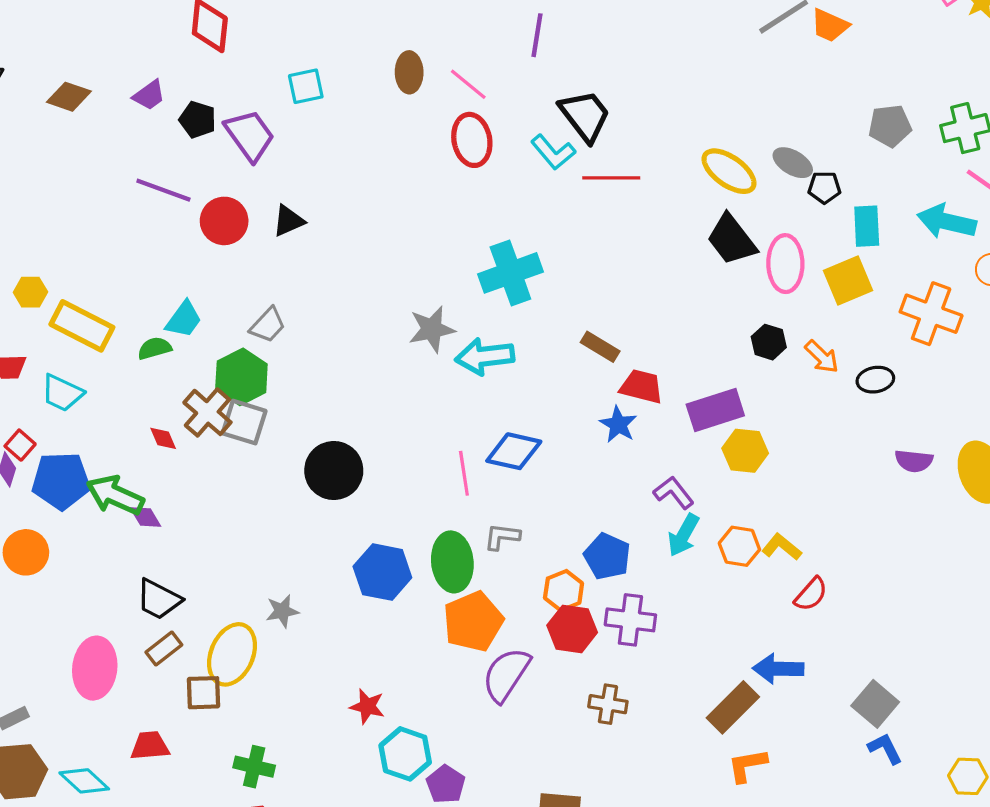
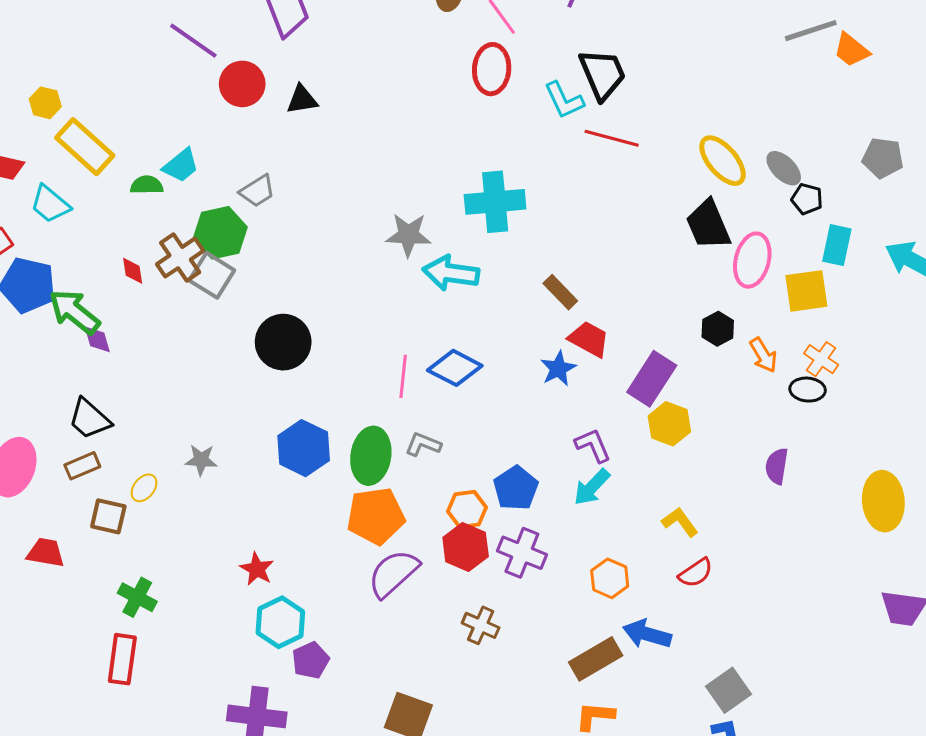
orange cross: (931, 314) -> (821, 359), moved, size x0.6
purple rectangle: (715, 410) -> (652, 379), turned -54
purple semicircle: (914, 461) -> (777, 466), moved, turned 78
orange hexagon: (739, 546) -> (610, 578), moved
yellow ellipse: (232, 654) -> (144, 488), size x0.5

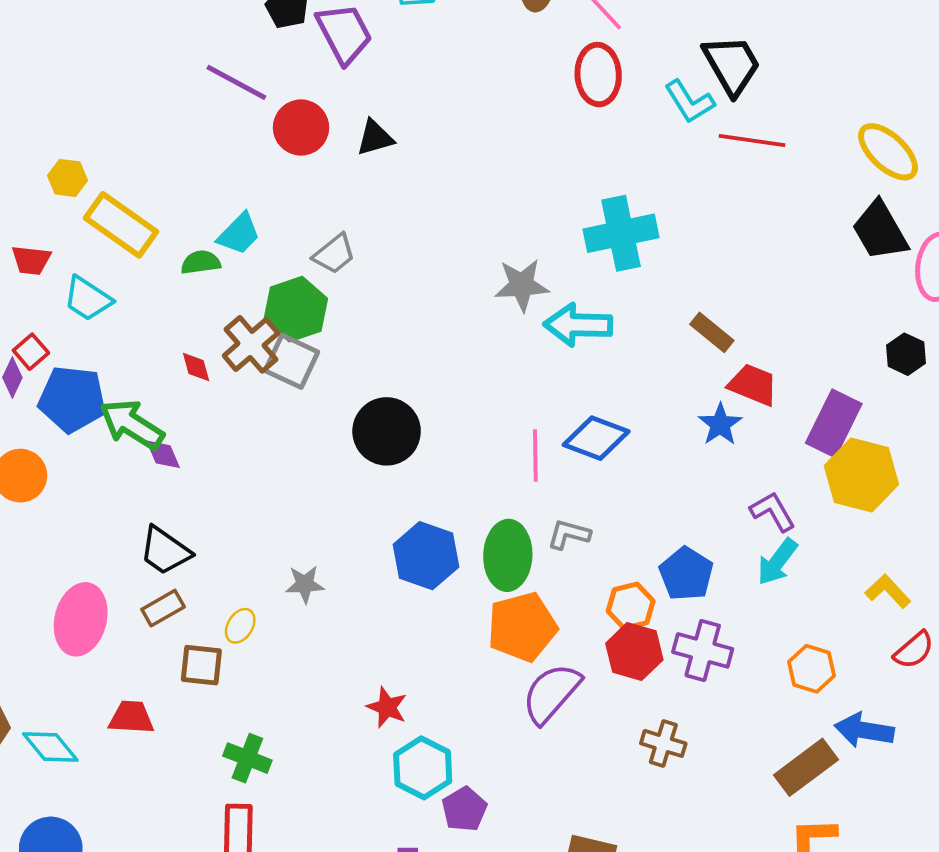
yellow hexagon: (669, 424) -> (861, 475), size x1.4

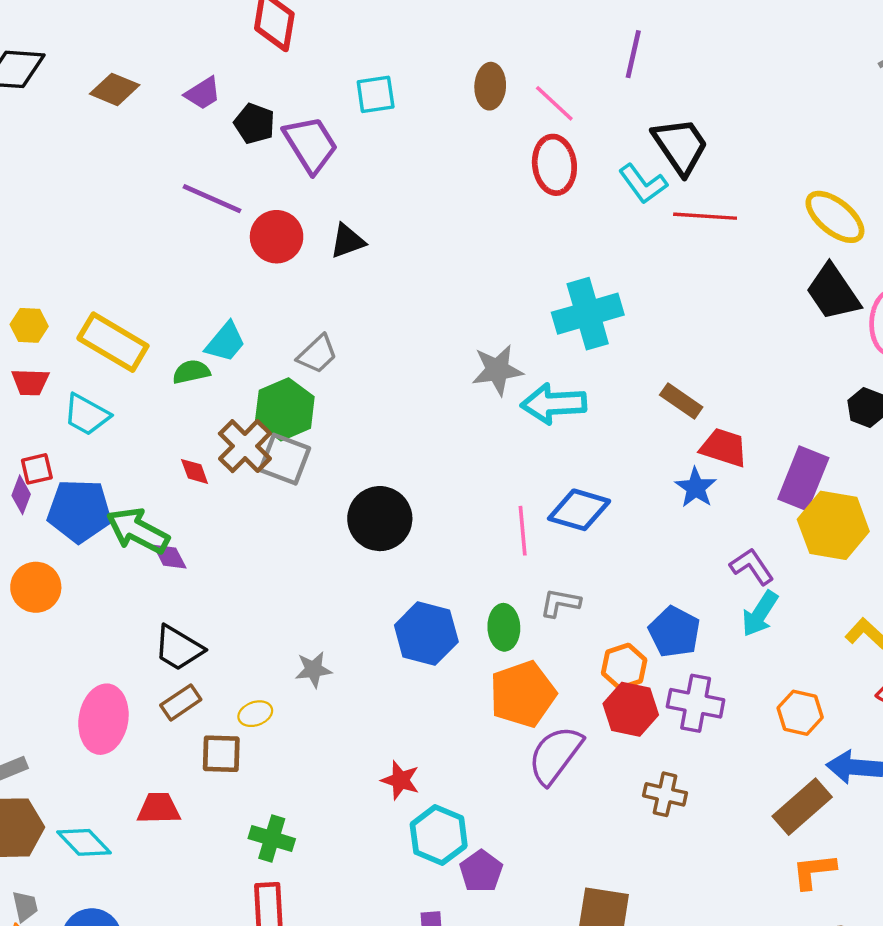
yellow hexagon: (67, 178) -> (29, 325), moved
red square: (31, 352) -> (37, 469), turned 32
green ellipse: (508, 555) -> (504, 627), size x0.7
yellow ellipse: (240, 626) -> (255, 714), turned 44

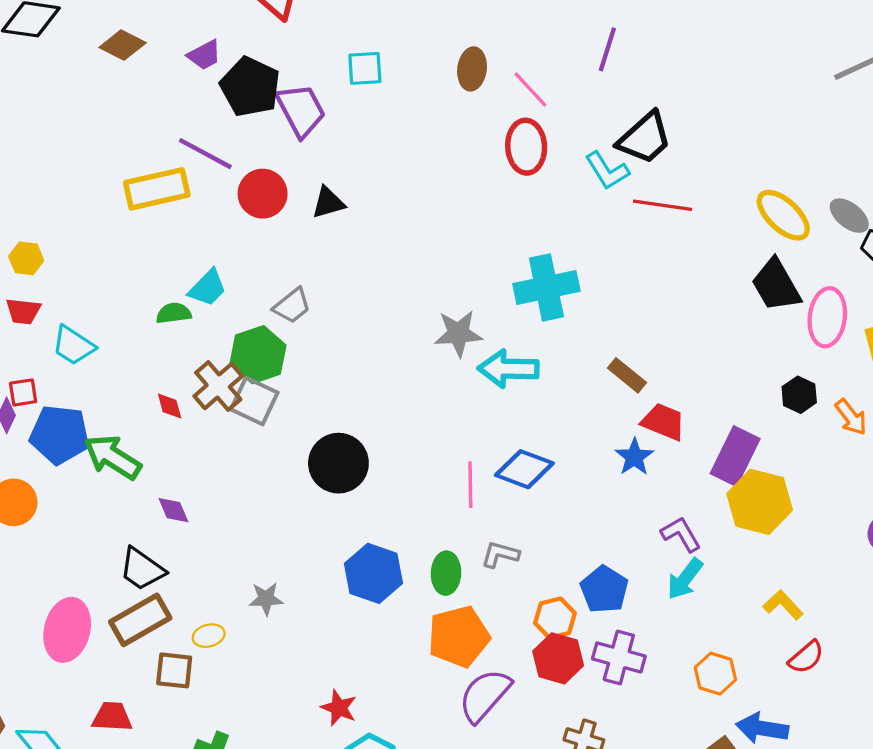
black pentagon: (254, 124) -> (250, 87), size x1.6
black trapezoid: (680, 146) -> (645, 138), turned 78
yellow rectangle: (113, 342) -> (157, 189), moved, turned -48
purple diamond: (170, 557) -> (173, 510), moved
brown rectangle: (181, 702) -> (140, 620), size x1.6

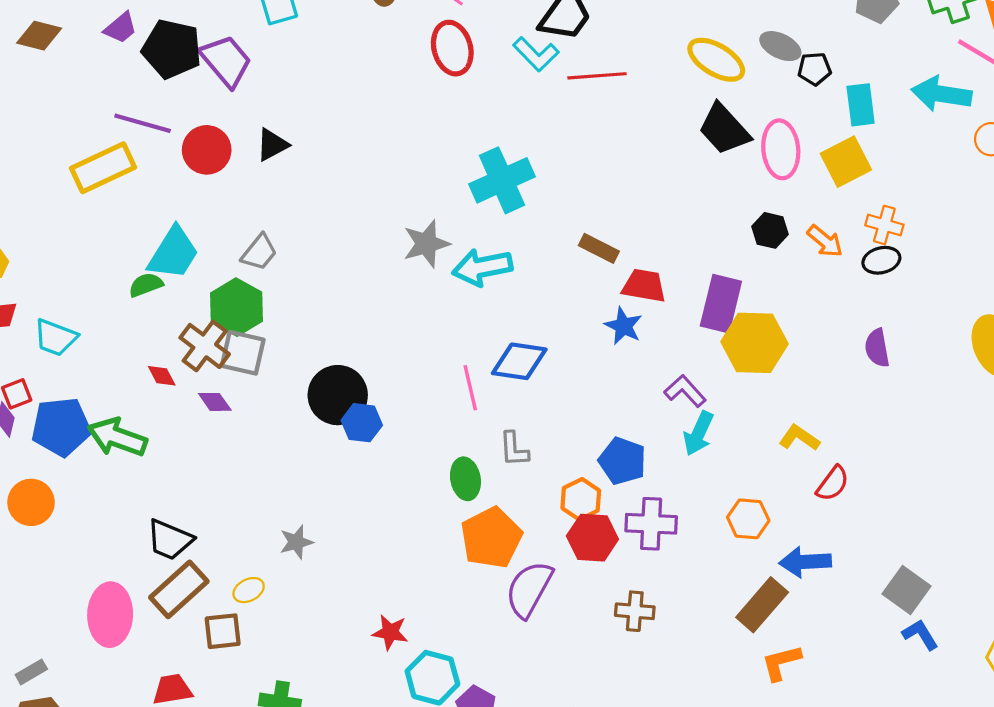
cyan trapezoid: (208, 288) -> (173, 253), size x1.4
purple diamond: (173, 510) -> (215, 402), moved
gray L-shape: (500, 554) -> (514, 449), turned -96
blue hexagon: (373, 573) -> (362, 423), moved, size x0.7

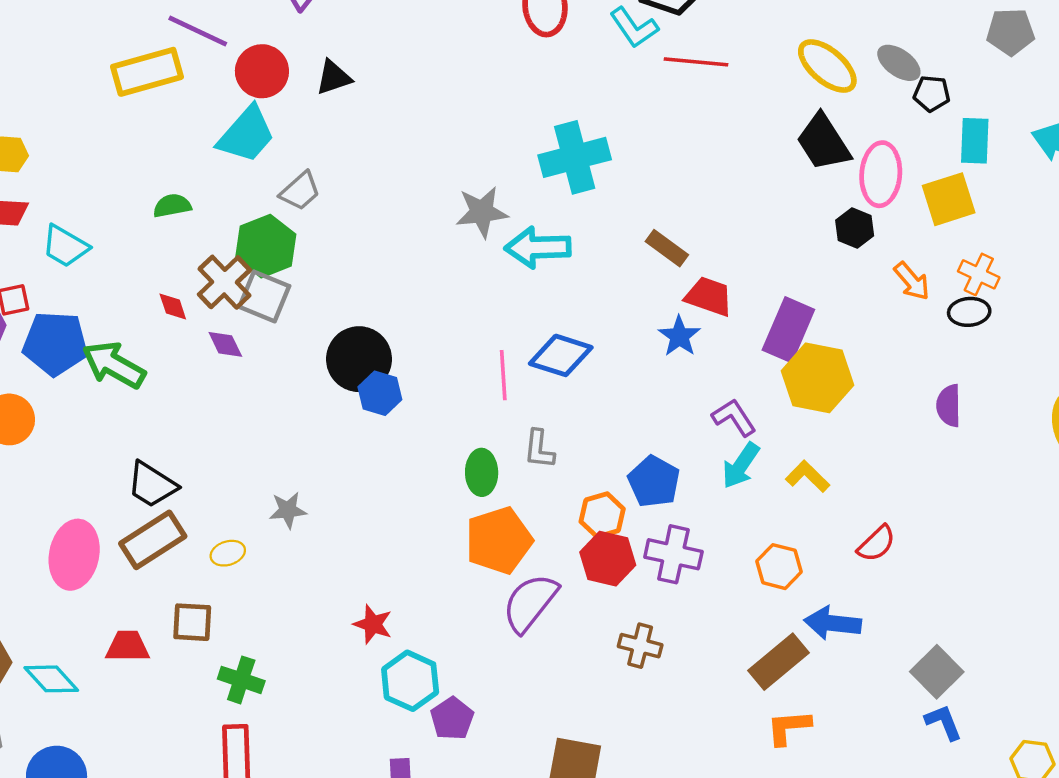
black hexagon: (770, 230) -> (855, 228), moved
cyan trapezoid: (173, 253) -> (246, 135), moved
yellow L-shape: (799, 438) -> (808, 476), moved
brown square: (223, 631) -> (192, 622), moved

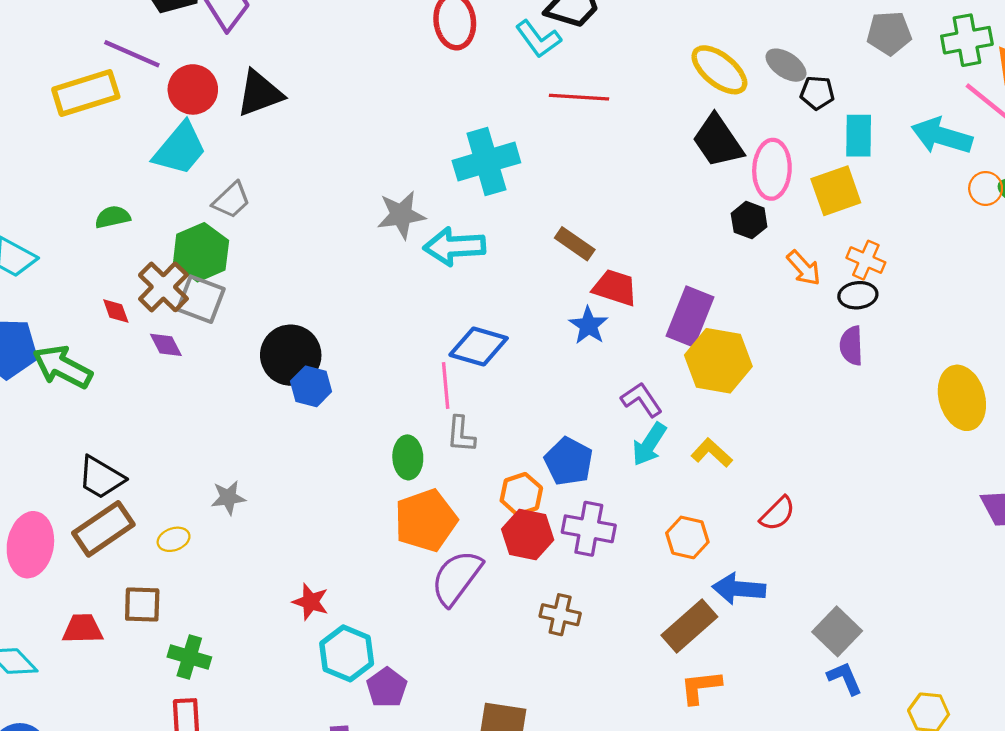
red line: (696, 62) -> (579, 97), moved
black triangle: (333, 77) -> (260, 93), size x1.4
pink line: (503, 375) -> (446, 385), moved
purple semicircle: (949, 406) -> (851, 346), moved

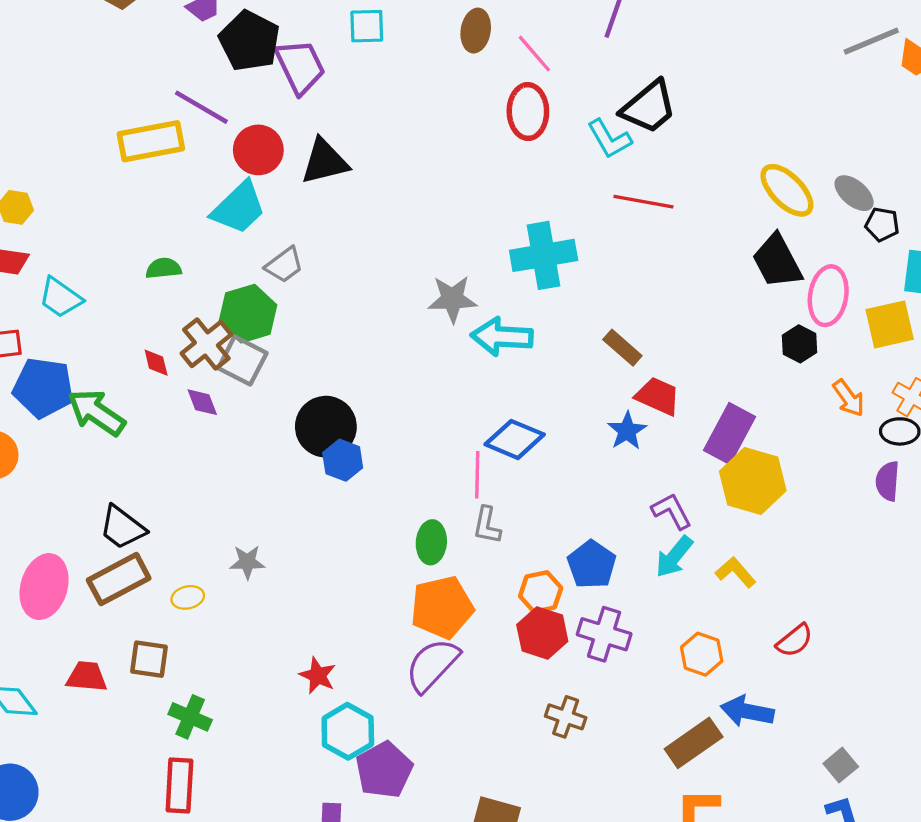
purple semicircle: (456, 578) -> (432, 665), moved
gray square: (837, 631) -> (841, 765), size x0.7
purple pentagon: (387, 688) -> (384, 770), size x1.4

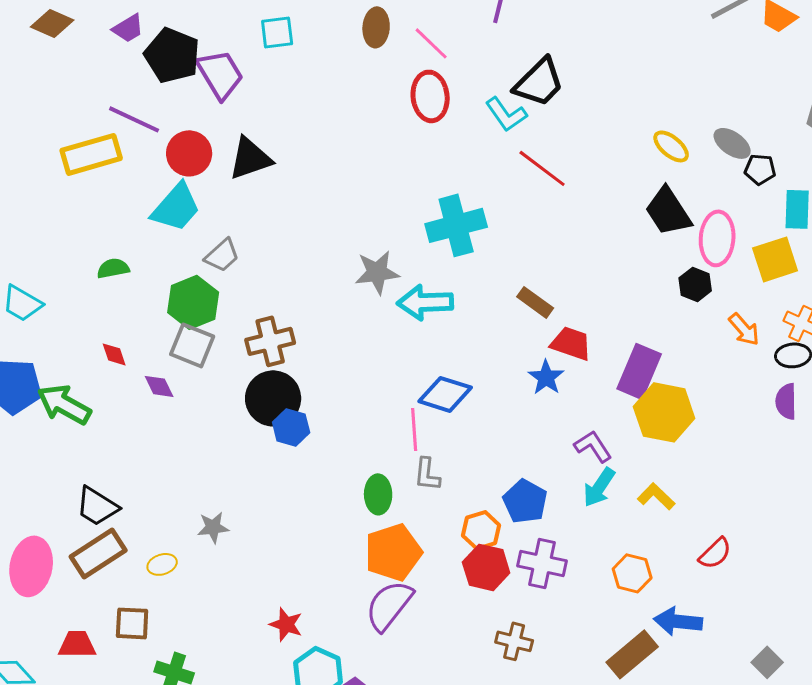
yellow ellipse: (787, 190) -> (671, 146), size x0.7
red line: (643, 202) -> (542, 168), turned 32
brown cross: (206, 344) -> (270, 341), moved, turned 30

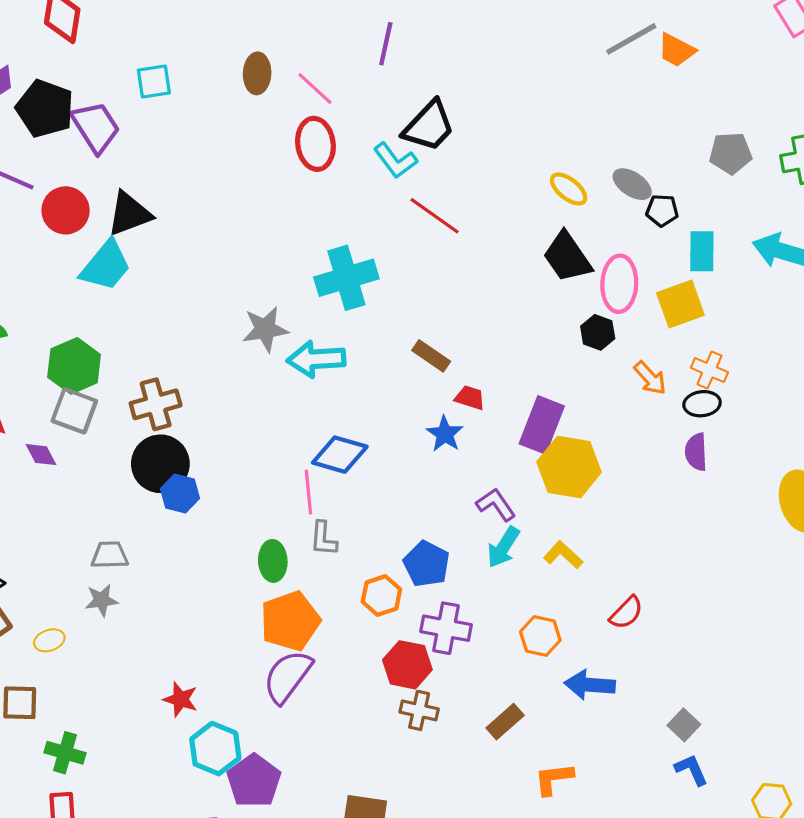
cyan trapezoid: (176, 207) -> (106, 266), moved
gray trapezoid: (222, 255) -> (110, 555), moved, turned -138
red trapezoid: (571, 343) -> (470, 398), size x0.7
red hexagon: (486, 567) -> (407, 665), moved
brown rectangle: (632, 654) -> (505, 722), moved, size x0.7

